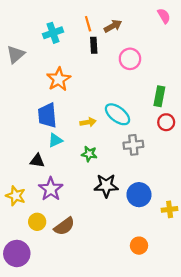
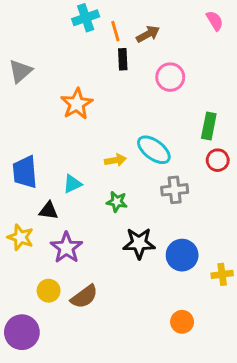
cyan cross: (53, 33) -> (86, 18), moved
blue trapezoid: (47, 115) -> (25, 172), moved
yellow star: (16, 196) -> (20, 237), moved

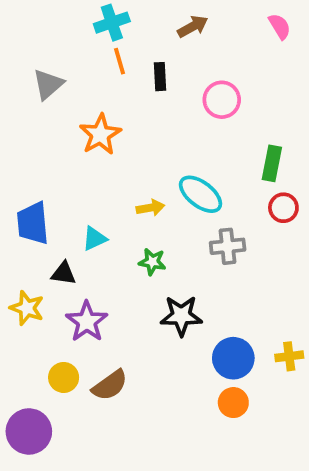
orange line: (115, 31) -> (120, 61), moved
brown arrow: (148, 34) -> (193, 26), moved
gray triangle: (20, 71) -> (48, 84), moved
blue circle: (182, 255) -> (233, 358), moved
orange circle: (182, 322) -> (233, 403), moved

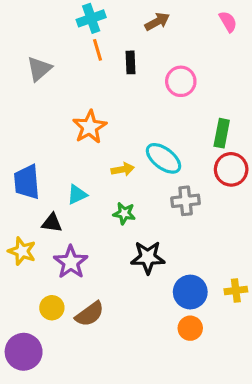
orange star: (100, 134) -> (90, 127), moved
red circle: (283, 208) -> (231, 169), size x1.4

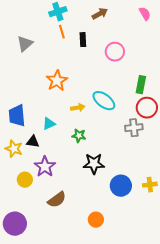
gray cross: (186, 201) -> (134, 128), moved
yellow star: (22, 251) -> (14, 149), moved
yellow circle: (52, 308) -> (25, 180), moved
orange circle: (190, 328) -> (96, 220), moved

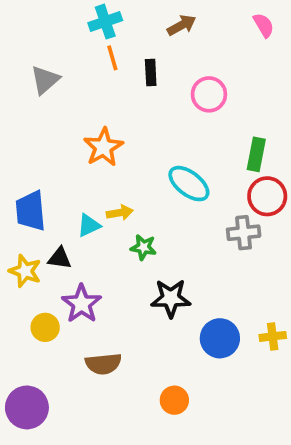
yellow arrow: (78, 108) -> (120, 213), moved
brown semicircle: (57, 200) -> (103, 364), turned 30

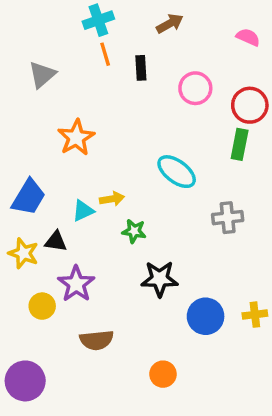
pink semicircle: (264, 25) -> (248, 37), moved, turned -35
orange star: (103, 147) -> (76, 138), moved
red circle: (267, 196) -> (250, 105), moved
blue trapezoid: (31, 211) -> (29, 197), turned -144

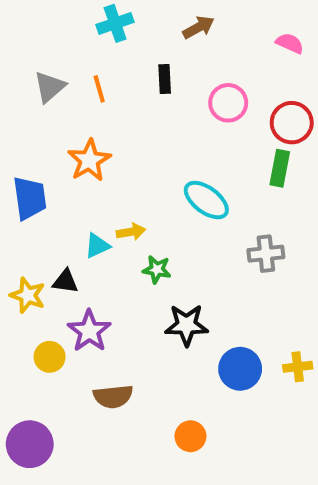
orange line: (105, 54) -> (99, 89), moved
blue trapezoid: (29, 197) -> (30, 198), moved, turned -39

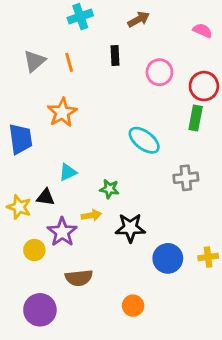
yellow arrow: (131, 232) -> (91, 215), moved
purple circle: (30, 444) -> (40, 310), moved

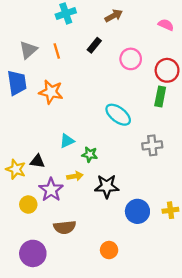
black rectangle: (115, 56) -> (94, 45), turned 42
orange star: (62, 112) -> (51, 92), turned -30
blue trapezoid: (20, 139) -> (17, 83), moved
cyan triangle: (68, 172) -> (67, 141), moved

